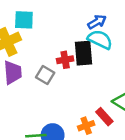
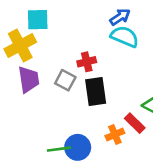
black rectangle: (84, 53) -> (96, 92), moved

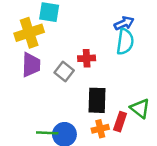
cyan semicircle: (125, 37) -> (125, 42), turned 65
black rectangle: (96, 92) -> (97, 100), moved
red rectangle: (135, 123) -> (120, 122), turned 54

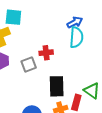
gray square: (64, 71) -> (29, 65), turned 35

